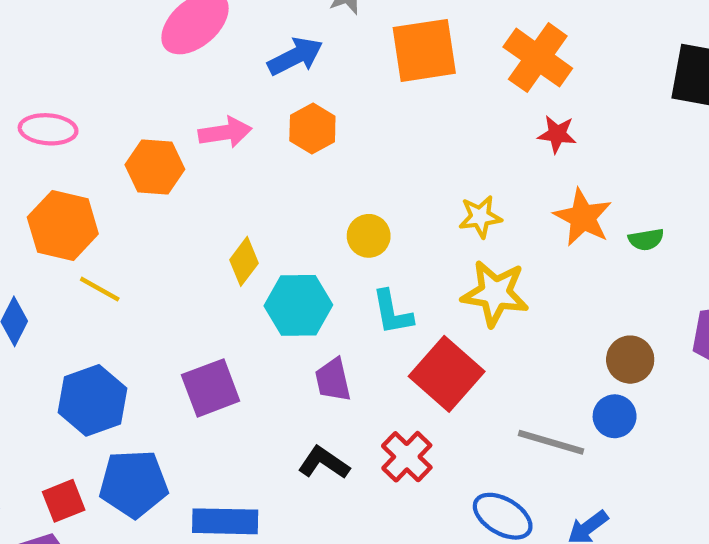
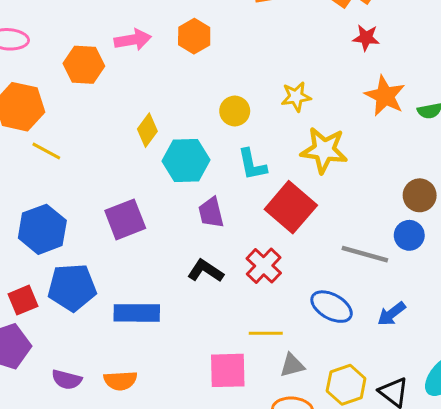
yellow star: (480, 217) -> (296, 97), moved

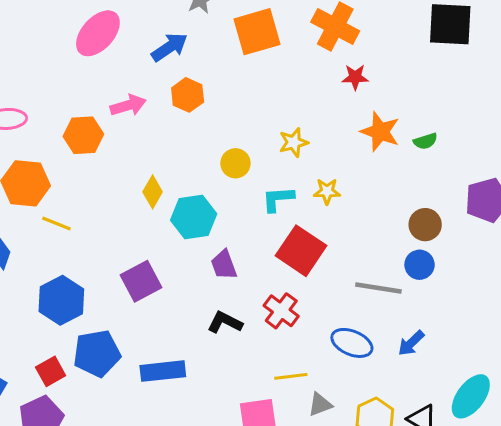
yellow star: (324, 150) -> (327, 191), size x0.6
cyan L-shape: (252, 165) -> (278, 199), moved, turned 104

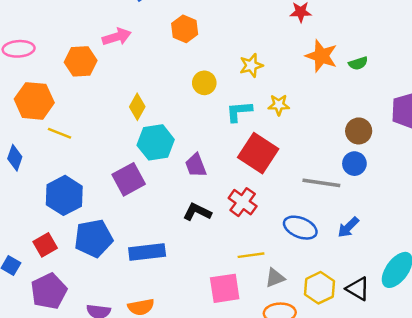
orange hexagon: (188, 95) -> (185, 29), moved
cyan hexagon: (194, 217) -> (156, 142), moved
red square: (51, 371) -> (45, 245), moved

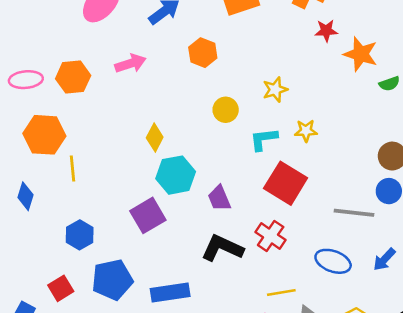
orange star: (321, 56) -> (361, 54), moved
orange hexagon: (81, 61) -> (73, 77), moved
yellow line: (60, 133) -> (72, 168), turned 65
blue hexagon: (64, 195) -> (80, 235), size x0.7
black L-shape: (197, 212) -> (222, 248), size x1.4

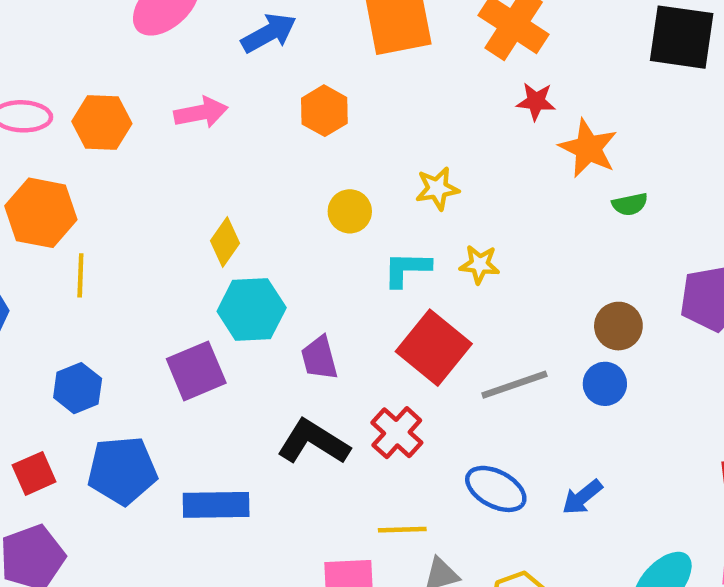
gray line: (354, 213) -> (514, 385), moved, turned -33

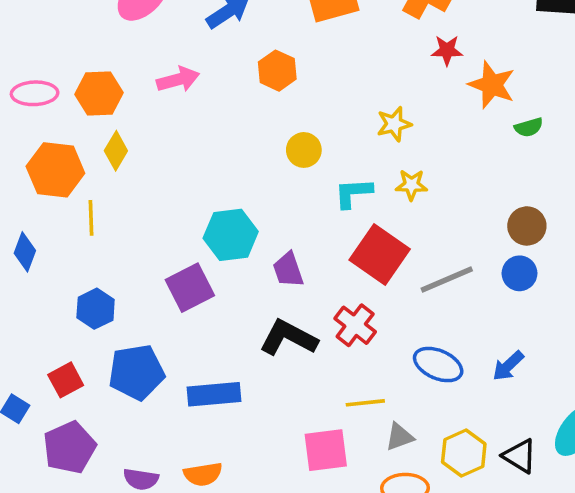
yellow star: (437, 189) -> (394, 124), moved
yellow diamond: (225, 242) -> (116, 151), moved

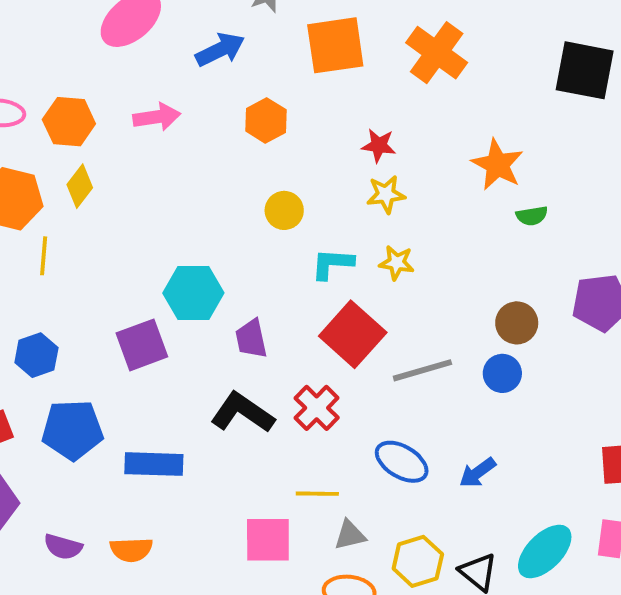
red star: (447, 50) -> (379, 145), moved

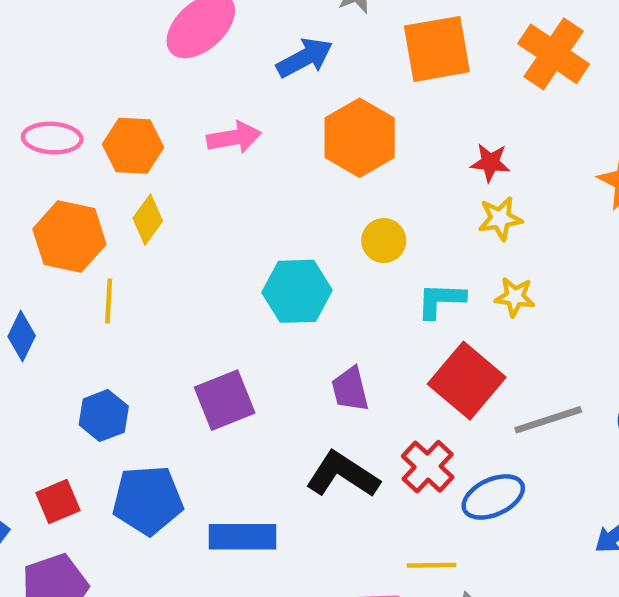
orange hexagon: (266, 120) -> (360, 138), size x1.5
cyan hexagon: (193, 293) -> (297, 291), moved
blue ellipse: (402, 462) -> (493, 497), moved, turned -54

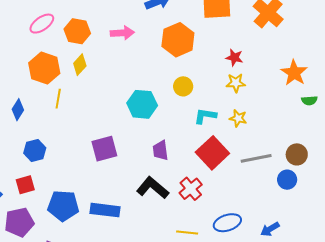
pink ellipse: (52, 138) -> (42, 24), turned -45
blue hexagon: (104, 416) -> (35, 151), moved
gray line: (548, 420) -> (256, 158), moved
blue ellipse: (493, 497) -> (227, 223), moved
blue pentagon: (148, 500) -> (63, 206), moved

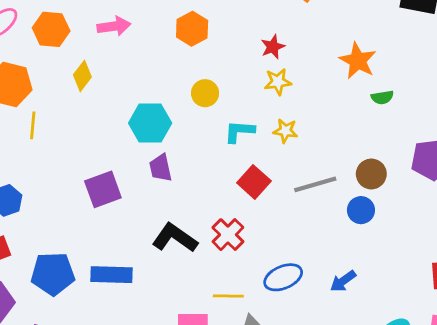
orange hexagon: (178, 40) -> (192, 29), size x0.7
red star: (234, 58) -> (273, 47), turned -30
yellow diamond: (80, 65) -> (82, 76), moved
purple trapezoid: (160, 150) -> (161, 168), moved
red square: (212, 153) -> (254, 182), size x0.7

